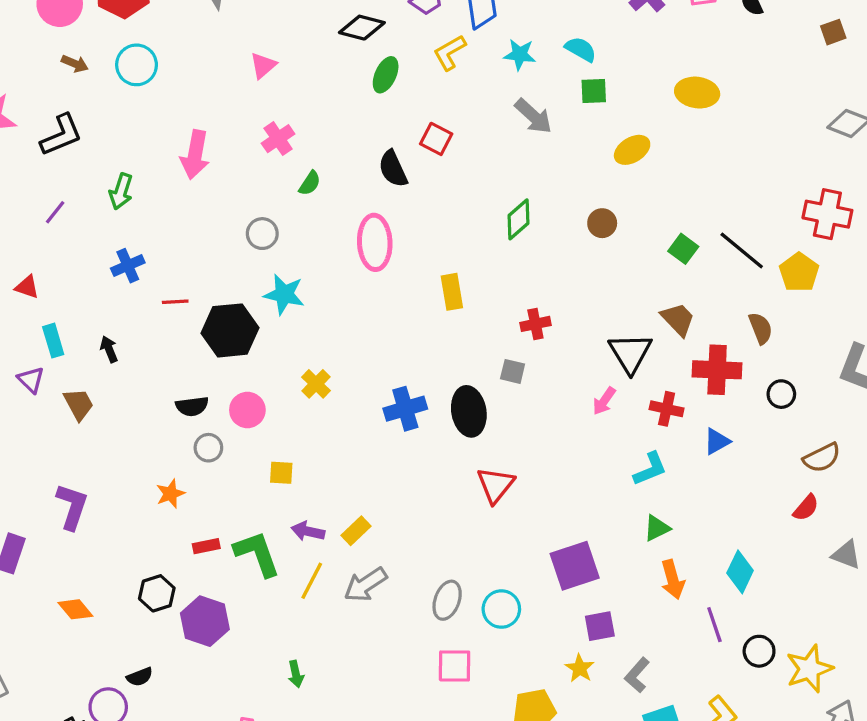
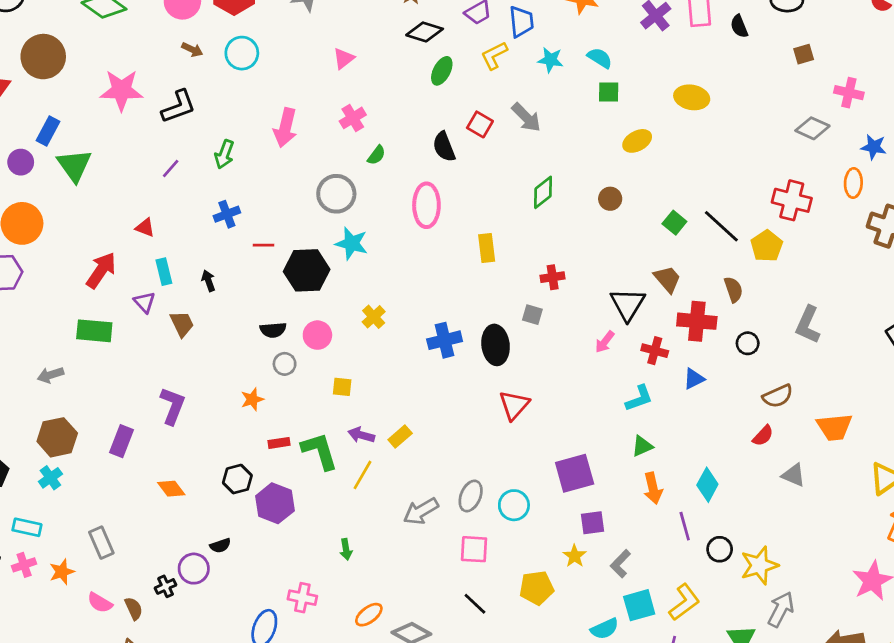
gray arrow: (533, 116) -> (526, 117), moved
gray circle: (262, 234) -> (336, 194), size x1.5
gray arrow: (365, 585) -> (421, 511), moved

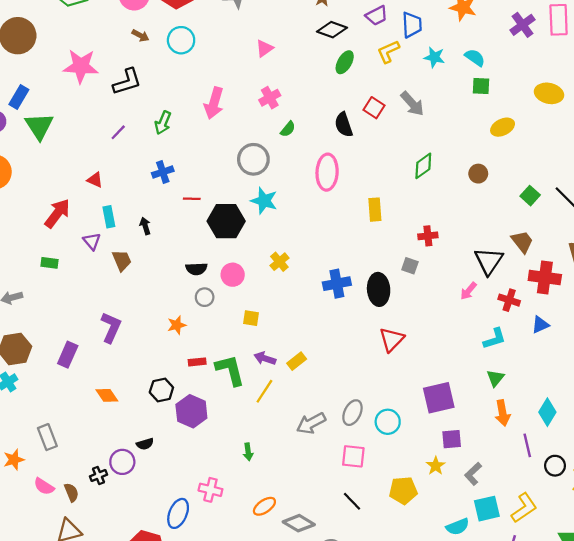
green rectangle: (94, 331) -> (49, 263), size x0.6
green triangle: (642, 446) -> (495, 378), turned -30

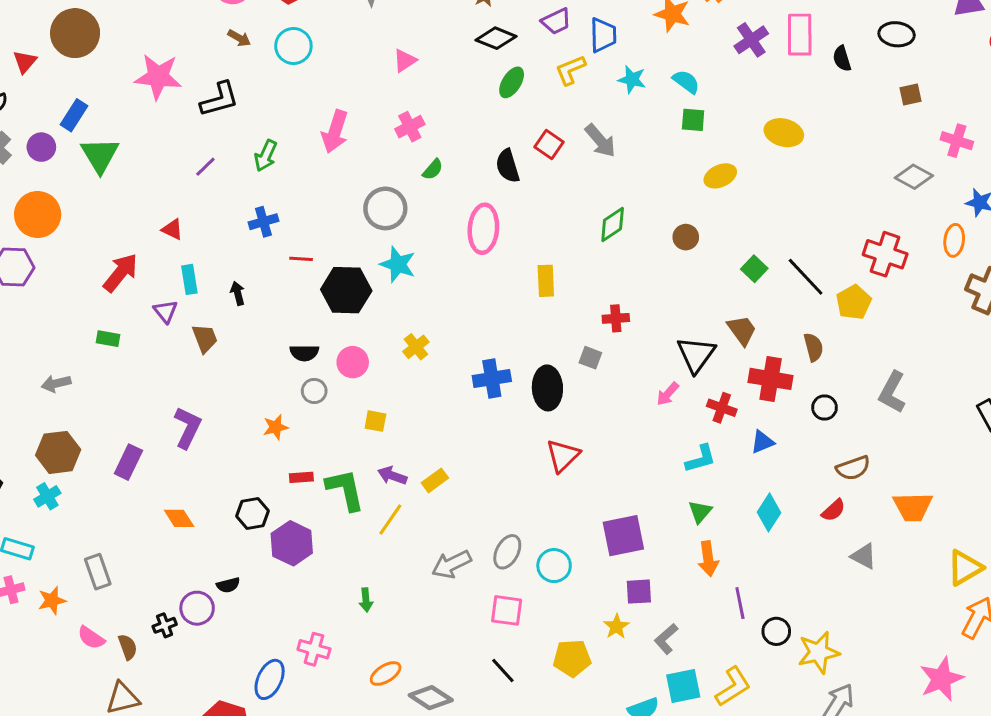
cyan diamond: (547, 412) -> (769, 512), moved

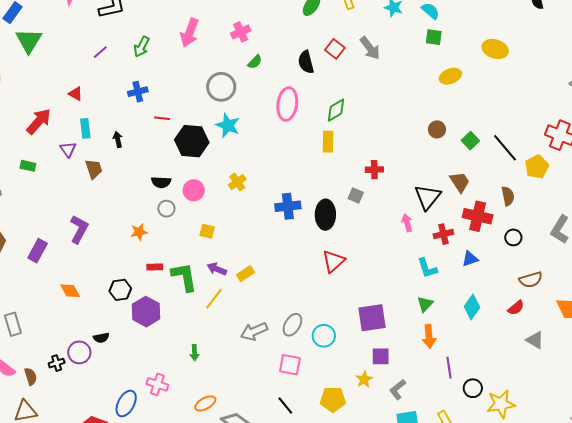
green diamond: (613, 224) -> (336, 110), moved
brown circle: (686, 237) -> (437, 129), moved
pink arrow: (668, 394) -> (407, 223), turned 120
red cross: (722, 408) -> (443, 234), turned -36
cyan L-shape: (701, 459) -> (427, 268), turned 85

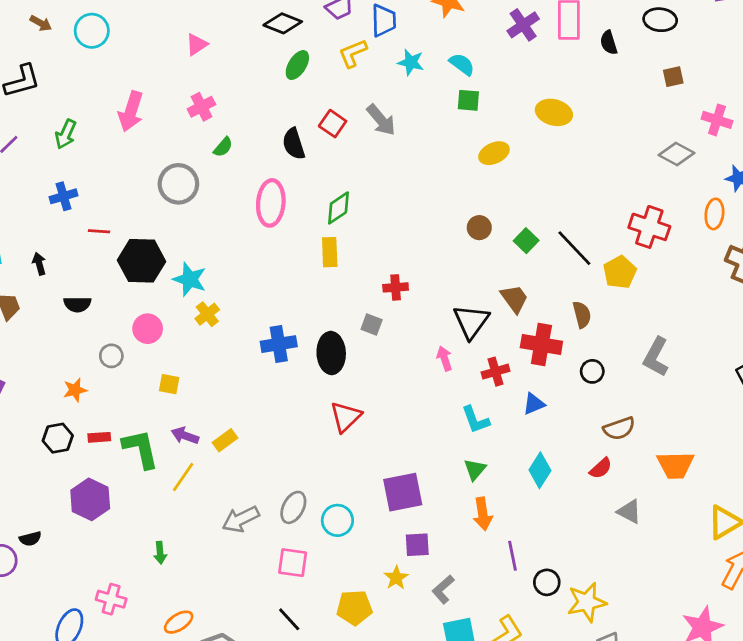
cyan star: (228, 125) -> (190, 279), moved
black semicircle: (161, 182) -> (77, 304), moved
black hexagon: (120, 290) -> (58, 438), moved

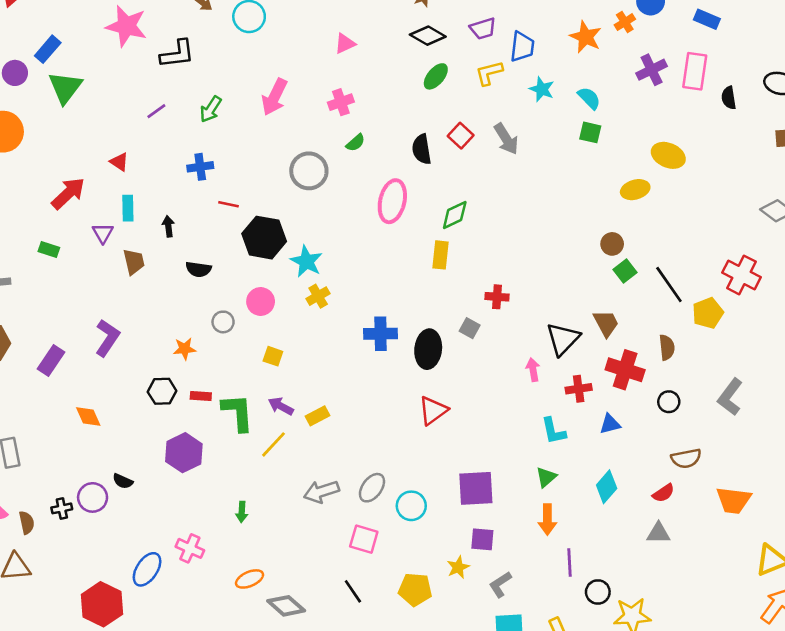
yellow ellipse: (494, 153) -> (635, 190), moved
brown circle: (479, 228) -> (612, 244), moved
gray triangle: (629, 511) -> (658, 533), moved, turned -35
black semicircle: (30, 539) -> (123, 481), turned 30

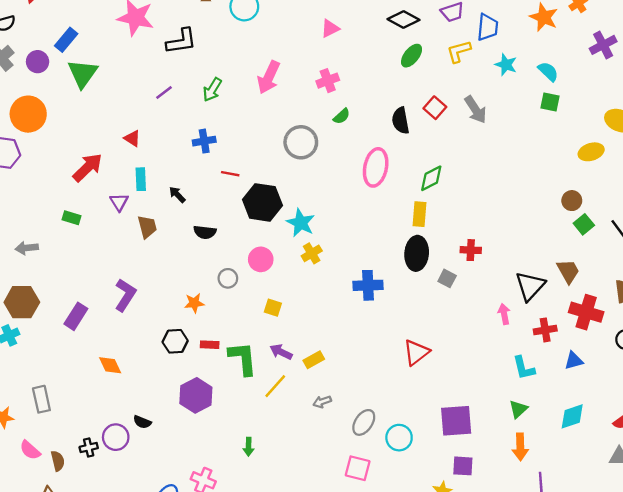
black arrow: (168, 226) -> (177, 195), turned -36
black ellipse: (428, 349) -> (417, 253), moved
cyan diamond: (607, 487) -> (572, 416), turned 32
gray arrow: (321, 492) -> (322, 402), moved, size x0.6

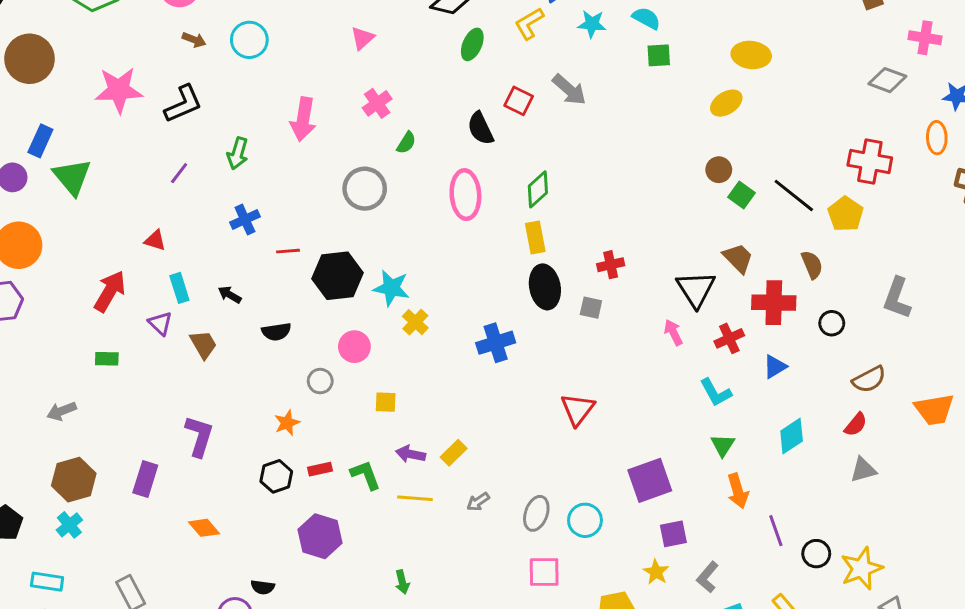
green L-shape: (243, 358) -> (366, 475), size x0.7
yellow line: (275, 386) -> (415, 498), turned 68

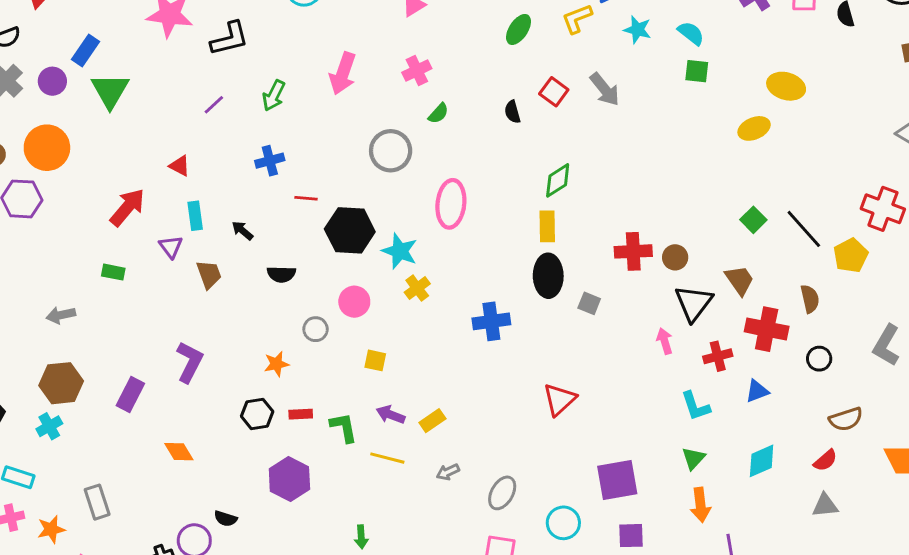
black semicircle: (480, 128) -> (512, 112), size x0.7
brown circle: (719, 170) -> (675, 257), moved
pink ellipse: (465, 195) -> (451, 204), moved
red cross: (611, 265) -> (633, 251), moved, size x1.4
cyan circle: (585, 520) -> (563, 523), moved

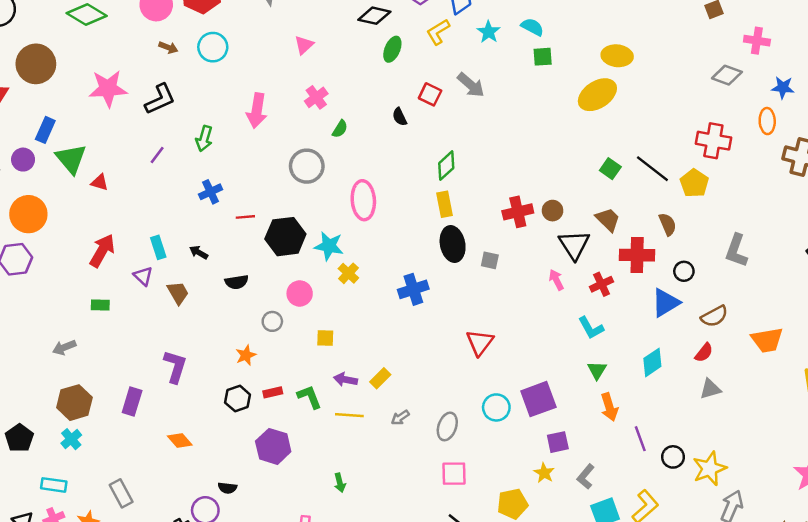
cyan star: (637, 30) -> (489, 32), turned 30
yellow ellipse: (754, 128) -> (597, 95), size x1.5
red triangle: (180, 166) -> (100, 182), moved
blue triangle: (757, 391) -> (666, 303), moved, size x1.5
cyan circle: (563, 523) -> (496, 407), moved

